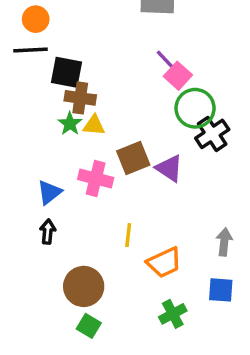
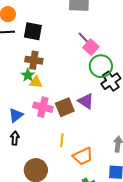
black square: (67, 72) -> (33, 31), moved
yellow triangle: (94, 125) -> (36, 82), moved
brown square: (133, 158) -> (65, 107), moved

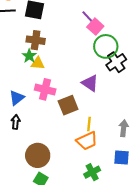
brown square: (65, 107) -> (68, 105), moved
yellow line: (62, 140) -> (89, 124), moved

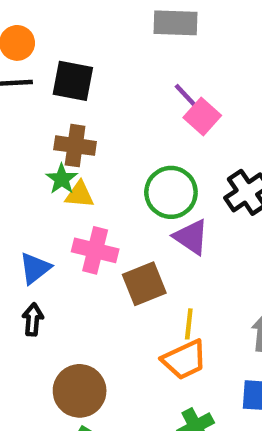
green circle: (106, 46) -> (171, 192), moved

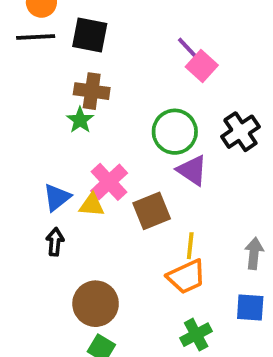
yellow triangle: (80, 195) -> (92, 205), moved
pink cross: (95, 250) -> (109, 182), turned 33

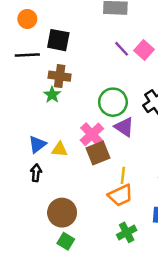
black line: (36, 37) -> (27, 55), moved
pink square: (202, 66) -> (144, 50), moved
pink cross: (109, 182) -> (92, 134), moved

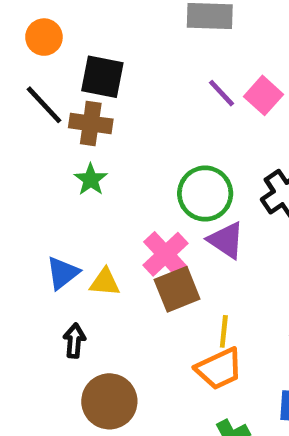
black line: (27, 55) -> (44, 105), turned 50
brown cross: (60, 76) -> (91, 123), moved
black arrow: (36, 173) -> (74, 341), moved

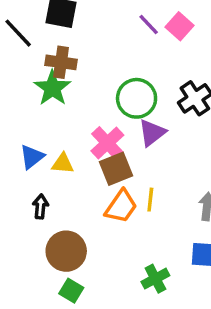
brown cross: (91, 123) -> (61, 62), moved
green star: (91, 180) -> (52, 88), size x1.5
purple triangle: (226, 240) -> (152, 133), turned 48
orange trapezoid: (219, 369) -> (121, 206), moved, turned -30

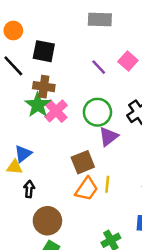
purple line: (149, 25) -> (99, 67), moved
pink cross: (107, 143) -> (56, 111), moved
yellow triangle: (63, 164) -> (15, 167), moved

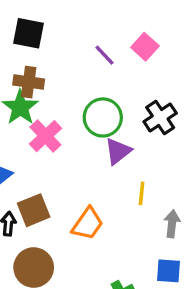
pink cross: (56, 111) -> (45, 136), moved
brown square: (83, 162) -> (34, 210), moved
yellow line: (107, 184) -> (142, 193), moved

